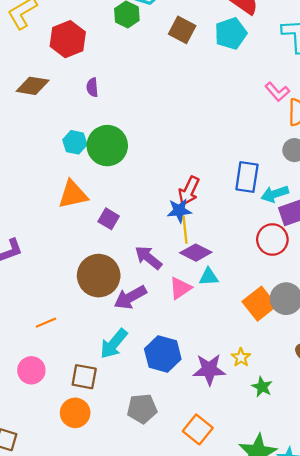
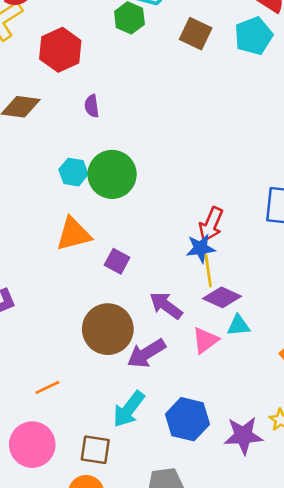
pink circle: (31, 370) -> (32, 445), size x1.4

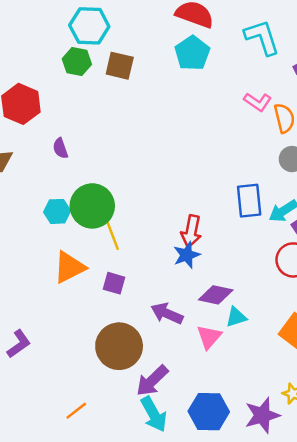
brown square: (196, 34) -> (120, 66), moved
yellow line: (208, 271) -> (112, 235), moved
purple arrow: (146, 353) -> (152, 381), moved
cyan arrow: (129, 409) -> (154, 414), turned -54

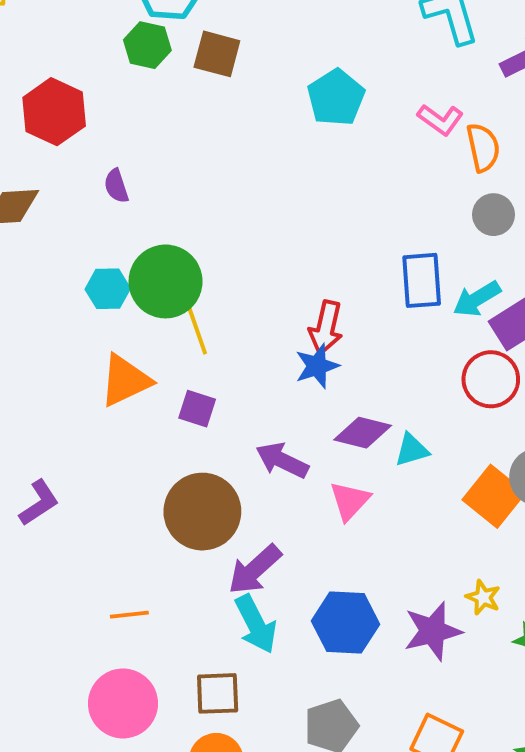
cyan pentagon: (192, 53) -> (336, 98), moved
cyan triangle: (236, 317) -> (412, 450), moved
orange line: (76, 411) -> (129, 615), turned 30

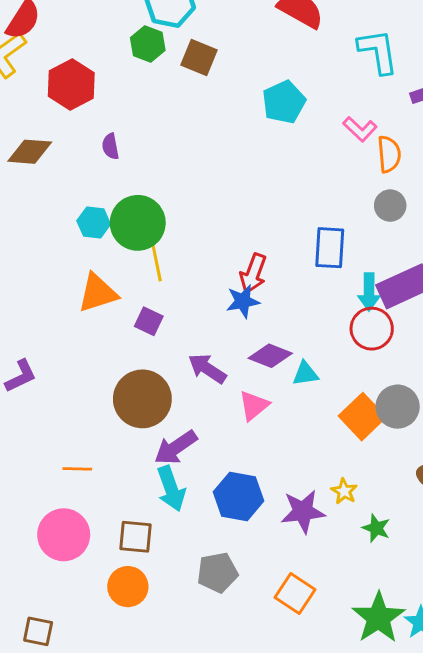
cyan arrow: (477, 299) -> (369, 292), moved, turned -66

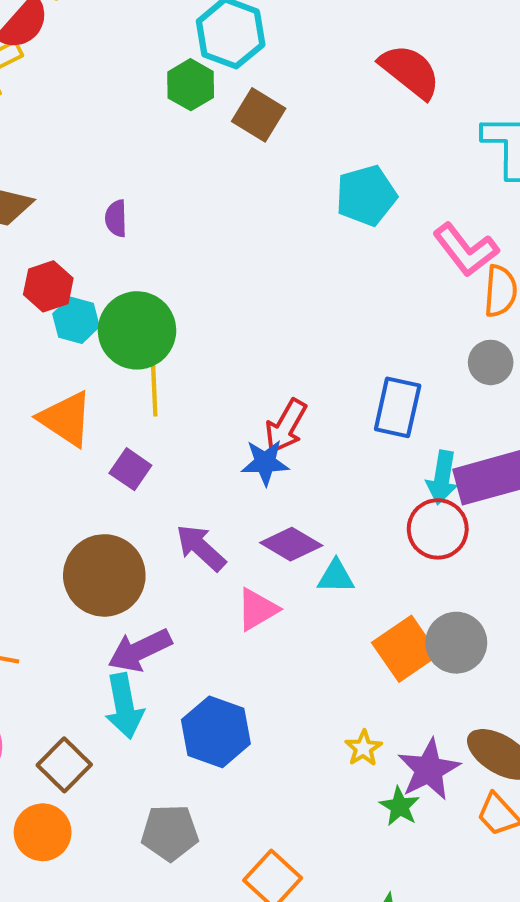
red hexagon: (71, 84) -> (48, 286), moved, size x0.7
pink L-shape: (360, 129) -> (466, 250), size x1.4
orange triangle: (98, 293) -> (66, 419), turned 42
purple star: (303, 512) -> (429, 770), moved, turned -30
brown square: (136, 537) -> (64, 765), turned 30

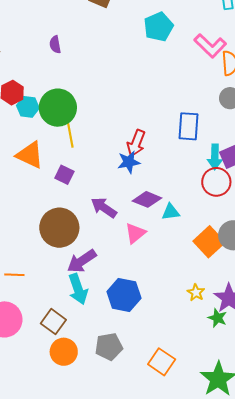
purple semicircle: (116, 218) -> (55, 44), moved
orange circle: (43, 832) -> (64, 352), moved

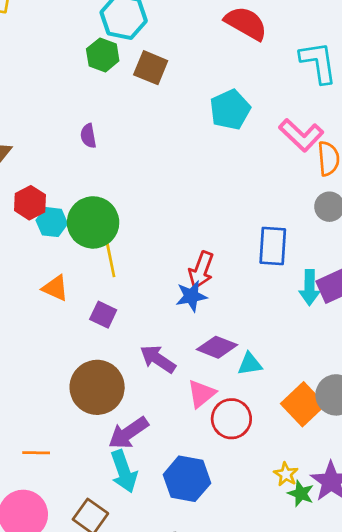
orange triangle: (30, 155) -> (55, 288), size x0.7
red circle: (216, 182) -> (231, 419), moved
green star: (217, 318) -> (301, 494), moved

